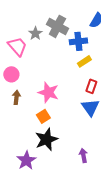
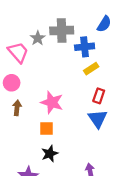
gray cross: (57, 26) -> (62, 30), turned -30
orange square: (43, 116) -> (46, 129), turned 32
black star: (46, 139) -> (50, 154), size x0.7

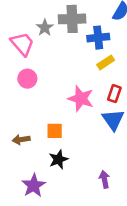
pink circle: (12, 83) -> (27, 79), moved
pink star: (52, 102) -> (81, 98), moved
brown arrow: (17, 108) -> (21, 140), moved, turned -104

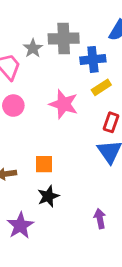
pink star: (81, 98) -> (64, 104), moved

